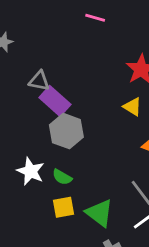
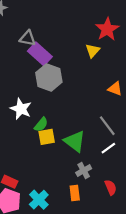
yellow triangle: (132, 107) -> (93, 51), moved, turned 40
green semicircle: (62, 177) -> (41, 125), moved, turned -80

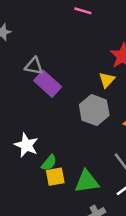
gray hexagon: (49, 77) -> (94, 110), moved
green triangle: (75, 141) -> (87, 182), turned -45

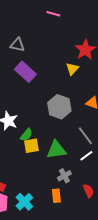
gray triangle: (34, 66) -> (17, 45), moved
gray hexagon: (94, 110) -> (59, 107), moved

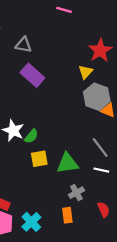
gray hexagon: (59, 107) -> (97, 97), moved
green semicircle: (26, 135) -> (31, 136), moved
white line: (86, 156) -> (101, 170), turned 48

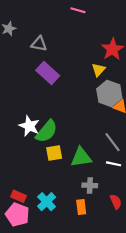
green semicircle: (31, 136) -> (47, 131), size x1.6
gray cross: (76, 193) -> (90, 185), turned 32
cyan cross: (31, 222) -> (47, 202), moved

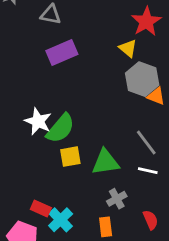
yellow triangle: (98, 70) -> (128, 48), turned -32
purple rectangle: (48, 73) -> (62, 52), turned -65
gray cross: (90, 185) -> (117, 199), turned -32
red rectangle: (18, 196) -> (41, 209), moved

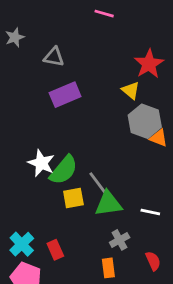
gray line: (146, 142) -> (99, 184), moved
red rectangle: (41, 209) -> (55, 250), moved, turned 42
cyan cross: (61, 220) -> (22, 244), moved

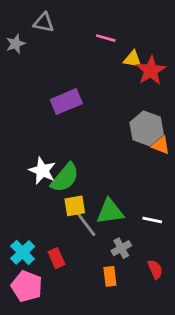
pink line: (104, 14) -> (106, 38), moved
gray triangle: (54, 57) -> (44, 23), moved
yellow triangle: (131, 90) -> (133, 59), moved, turned -30
gray line: (99, 184) -> (86, 224), moved

